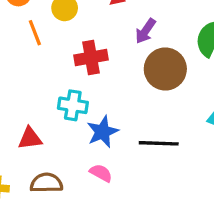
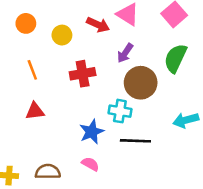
orange line: (35, 33) -> (32, 70), moved
cyan cross: (73, 105) -> (120, 111), moved
red triangle: (30, 138) -> (35, 111), moved

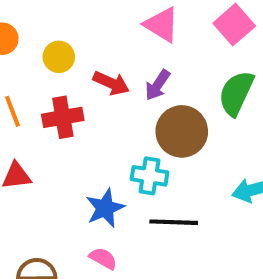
red arrow: (98, 25) -> (111, 83), moved
red cross: (83, 74) -> (63, 117), moved

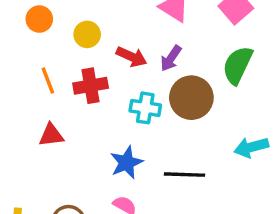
cyan cross: (150, 176) -> (145, 108), moved

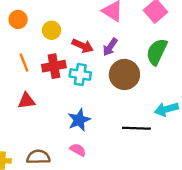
cyan cross: (145, 108) -> (80, 74), moved
black line: (185, 175) -> (136, 128), moved

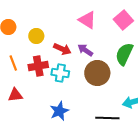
purple arrow: (110, 47) -> (85, 50), turned 91

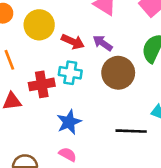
yellow circle: (36, 36) -> (39, 25), size x1.5
red cross: (38, 66) -> (42, 84), moved

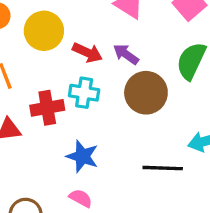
blue star: (69, 122) -> (82, 156), turned -30

